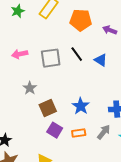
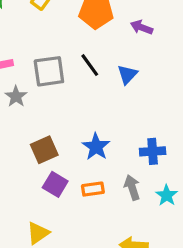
blue triangle: (101, 60) -> (127, 74), turned 40
gray star: (30, 88) -> (16, 96), moved
gray arrow: (104, 132) -> (132, 187), turned -56

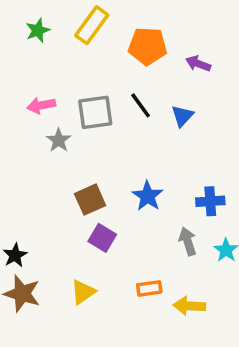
orange rectangle: (93, 189) -> (149, 288), moved

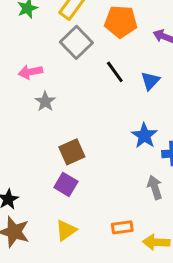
gray square: (95, 112) -> (76, 42), moved, turned -36
blue star: (148, 196) -> (144, 136), moved
purple square: (102, 238) -> (66, 184), moved

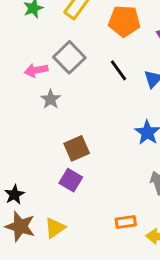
gray square: (76, 42) -> (69, 57), moved
yellow triangle: (66, 230) -> (55, 228), moved

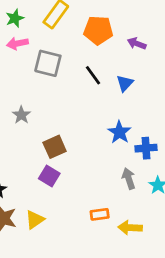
gray square: (69, 57) -> (48, 63), turned -32
pink arrow: (36, 70) -> (17, 43), moved
gray star: (51, 99) -> (21, 115), moved

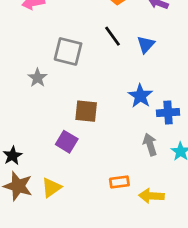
gray square: (48, 63) -> (68, 51), moved
brown square: (55, 147) -> (86, 111), moved, turned 30

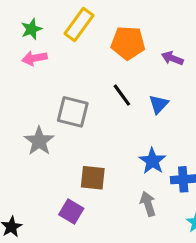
gray star: (37, 78) -> (39, 141), size x1.4
gray arrow: (150, 144) -> (148, 204), moved

